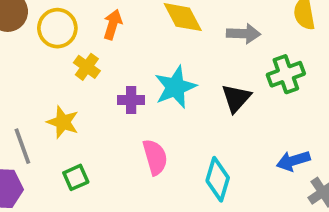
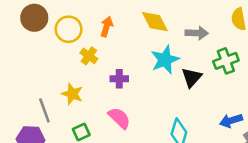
cyan star: (175, 87) -> (165, 60), moved
pink semicircle: (155, 157) -> (119, 118), moved, turned -30

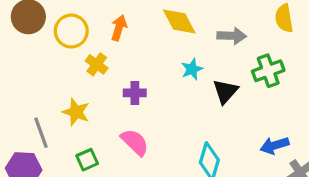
cyan star: (165, 60) -> (192, 69), size x0.6

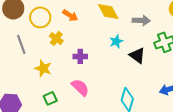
orange arrow: (119, 28) -> (70, 15), turned 105
black triangle: (225, 91) -> (137, 55), turned -36
gray line: (41, 133) -> (21, 44), moved

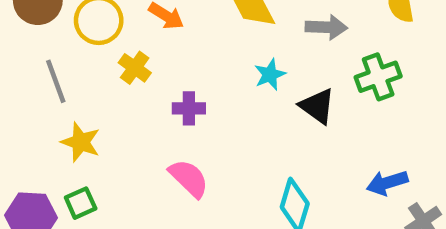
yellow star: (43, 68) -> (81, 142), moved
green square: (50, 98) -> (81, 203), moved

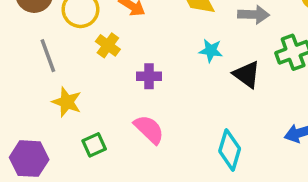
cyan star: (270, 75) -> (211, 51), turned 30
green square: (81, 203) -> (94, 145), moved

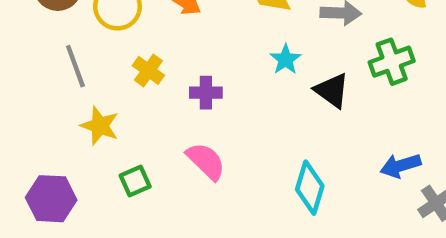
yellow cross: (108, 45) -> (148, 70), moved
cyan star: (211, 51) -> (286, 59), turned 30

